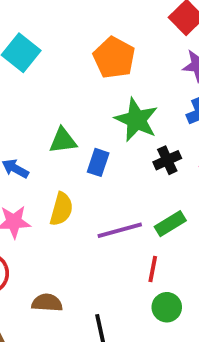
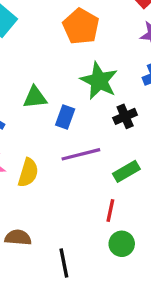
yellow semicircle: (61, 209) -> (28, 173), moved
purple line: (120, 230) -> (81, 154), moved

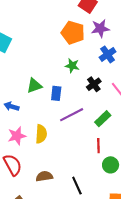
orange pentagon: (81, 26) -> (73, 33), moved
green star: (99, 81) -> (72, 66), size x0.6

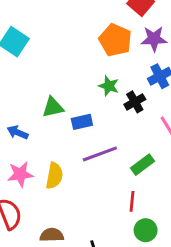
black cross: (94, 84) -> (135, 102), moved
blue rectangle: (56, 93) -> (82, 122), turned 64

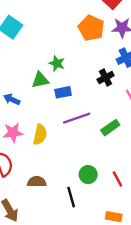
green star: (109, 86) -> (57, 63), moved
red line: (132, 201) -> (117, 179), moved, turned -35
green circle: (146, 230) -> (88, 175), moved

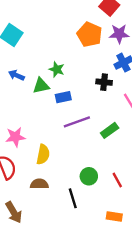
black cross: (106, 77) -> (104, 82), turned 35
blue arrow: (12, 99) -> (16, 75), moved
yellow semicircle: (40, 134) -> (43, 154), moved

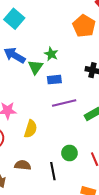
blue arrow: (16, 75) -> (15, 55), size x1.5
green triangle: (41, 86) -> (36, 67), turned -49
brown semicircle: (39, 184) -> (23, 165), moved

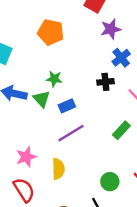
orange pentagon: (84, 26) -> (51, 32), moved
purple line: (64, 103) -> (71, 133), moved

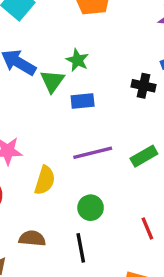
purple line: (71, 133) -> (93, 153), moved
green circle: (110, 182) -> (91, 208), moved

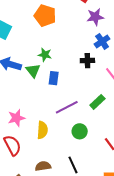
blue rectangle: (83, 101) -> (54, 78), turned -64
green circle: (91, 208) -> (80, 131), moved

